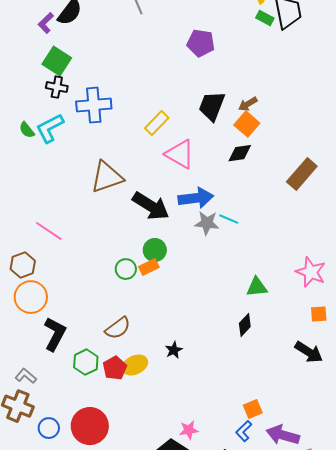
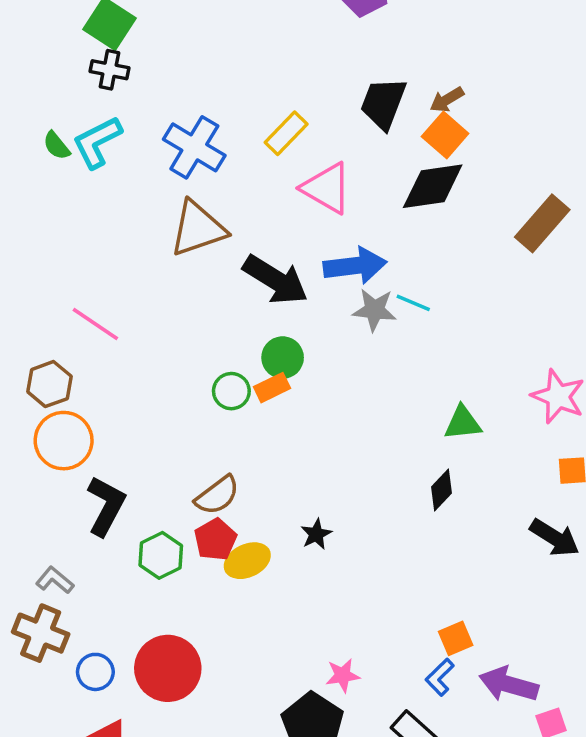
blue cross: (94, 105) -> (194, 147), moved, turned 36
black diamond: (240, 153) -> (433, 186), size x1.5
red pentagon: (115, 368) -> (215, 539), moved

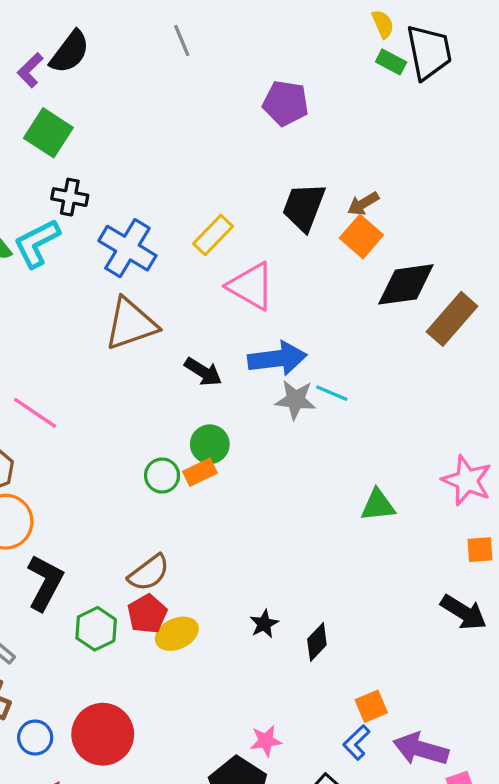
black cross: (110, 70) -> (70, 197), moved
black diamond: (433, 186) -> (406, 284), moved
black arrow: (276, 280) -> (203, 372), size x0.6
black diamond: (442, 490) -> (317, 642), moved
black star: (316, 534) -> (264, 624), moved

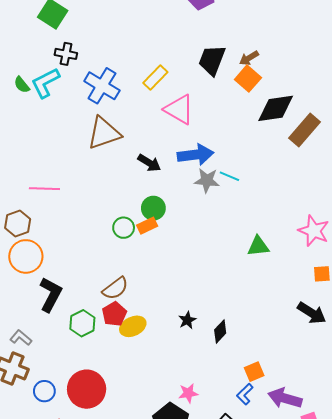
pink line: (35, 413) -> (44, 189), turned -32

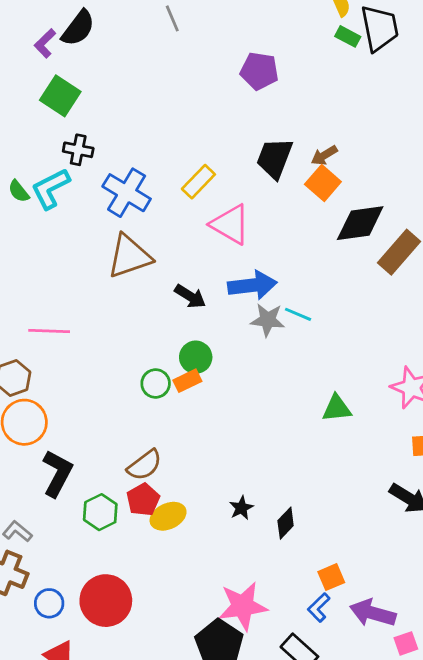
pink star: (188, 393) -> (243, 606), size x1.8

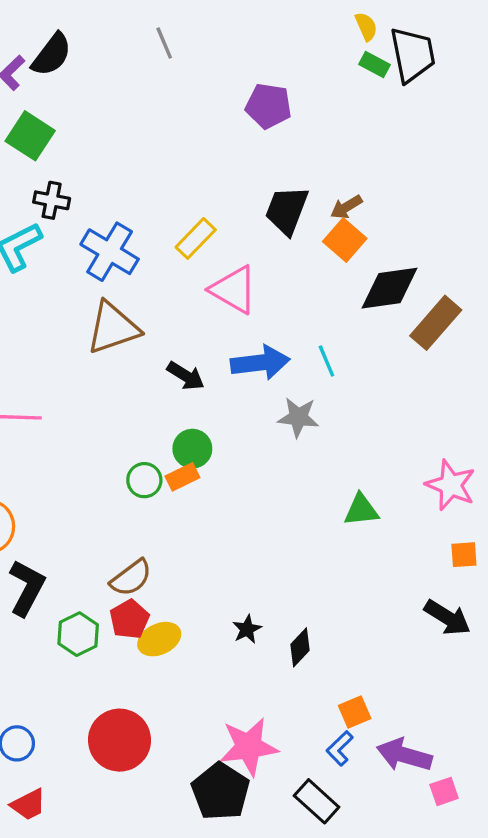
cyan line: (298, 314) -> (326, 361), moved, turned 44
gray star: (268, 320) -> (298, 417), moved
red circle: (106, 601) -> (120, 740), moved

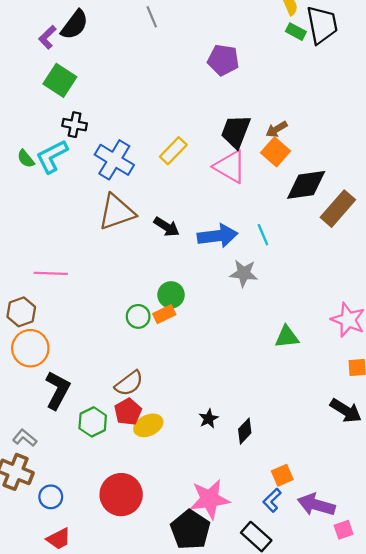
pink triangle: (234, 290) -> (230, 167), moved
black arrow: (186, 376) -> (167, 227), moved

